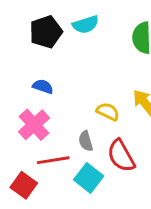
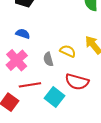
gray semicircle: (86, 141) -> (48, 59), moved
red semicircle: (121, 156) -> (77, 82), turned -45

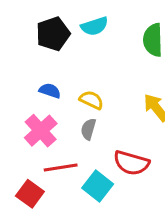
yellow semicircle: (68, 51) -> (91, 100), moved
gray semicircle: (48, 59) -> (88, 129), turned 32

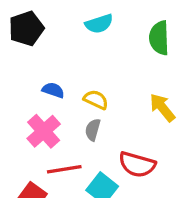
black pentagon: (53, 34) -> (26, 28), moved

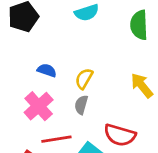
yellow semicircle: (96, 100) -> (84, 79), turned -85

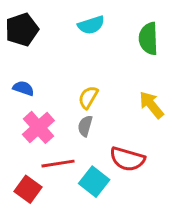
blue semicircle: (47, 70) -> (23, 88), moved

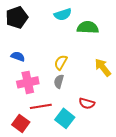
green semicircle: (148, 39) -> (88, 27), moved, turned 95
pink cross: (38, 127) -> (28, 82), turned 30
red semicircle: (127, 159) -> (87, 103), size x0.7

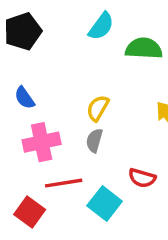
cyan semicircle: (63, 14) -> (101, 26), turned -36
blue semicircle: (18, 56) -> (24, 98), turned -144

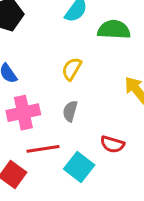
yellow semicircle: (98, 108) -> (72, 69), moved

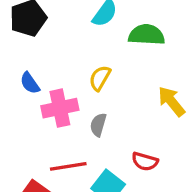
pink cross: (23, 113) -> (60, 108), moved

